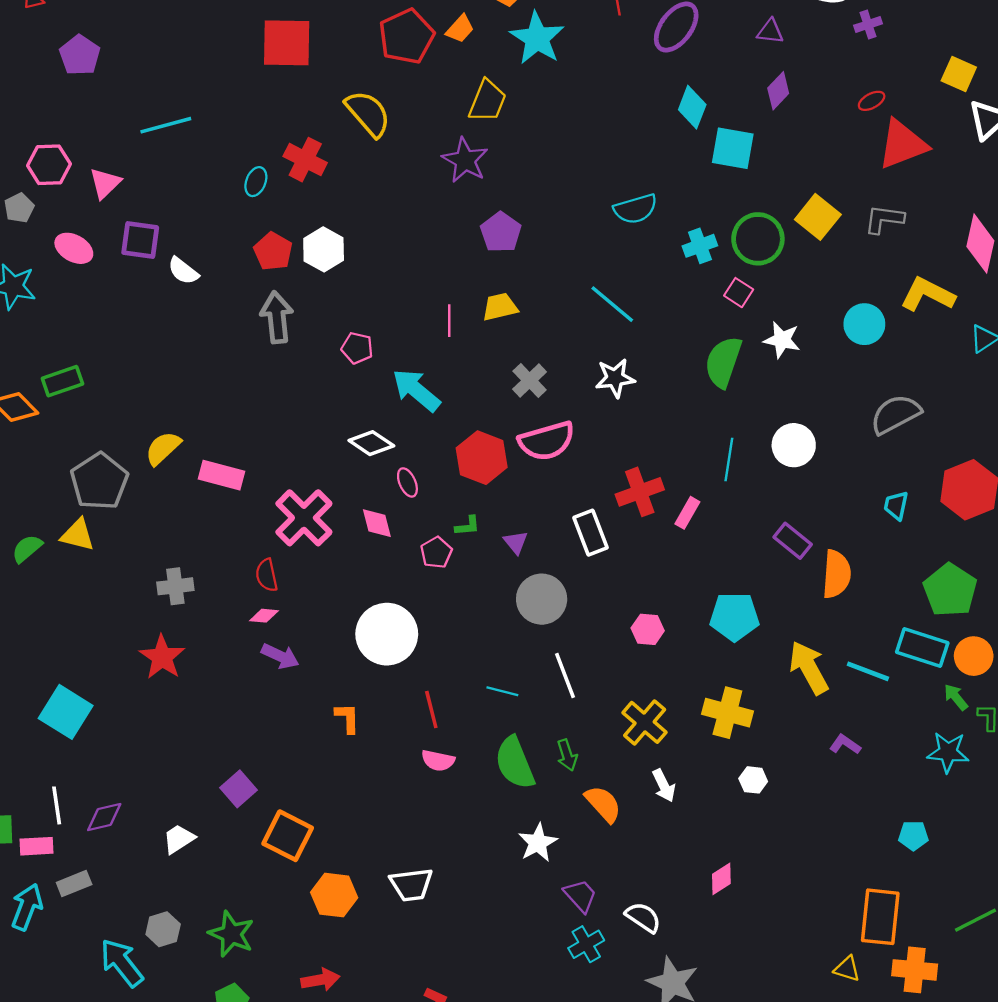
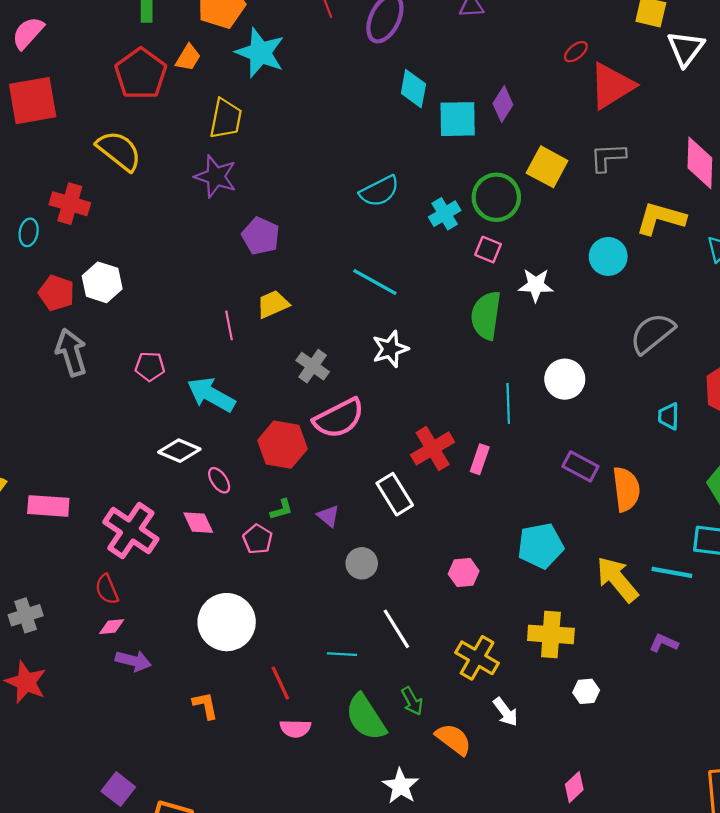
purple diamond: (778, 91) -> (503, 104), moved
gray circle: (542, 599) -> (362, 563), size x0.7

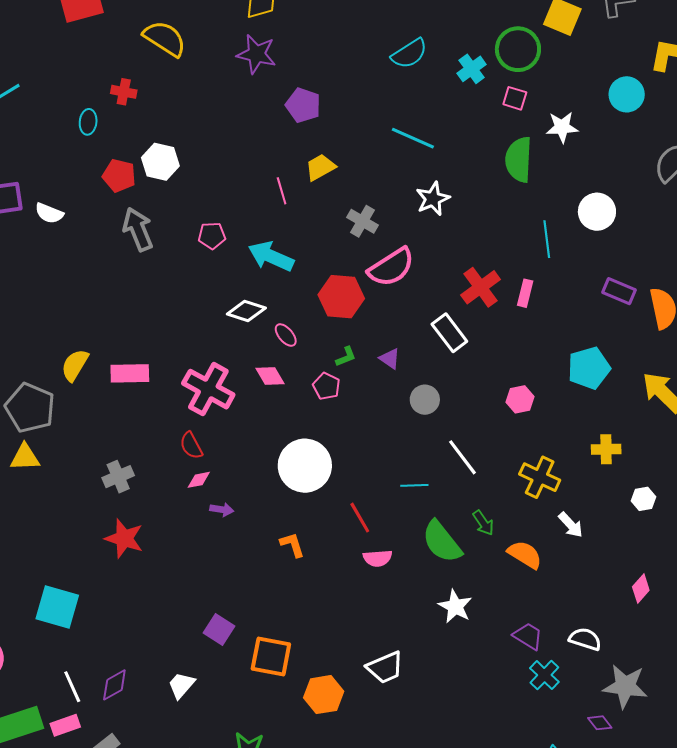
red cross: (70, 204) -> (124, 92), size x0.7
yellow cross: (551, 634) -> (606, 449), size x0.7
purple arrow: (133, 661) -> (222, 509), size x0.7
white star: (401, 786) -> (455, 606), moved

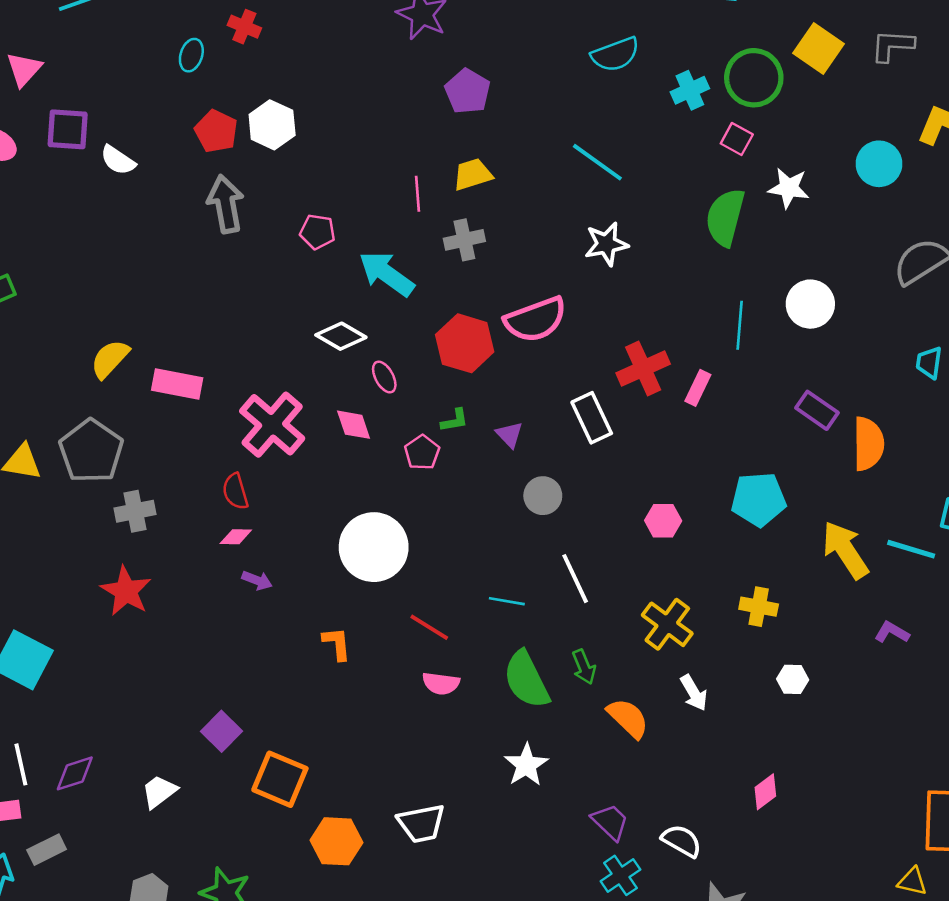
gray cross: (362, 221) -> (464, 240), moved, turned 36
gray pentagon: (30, 408) -> (91, 451), moved
red line: (360, 518) -> (429, 627), turned -40

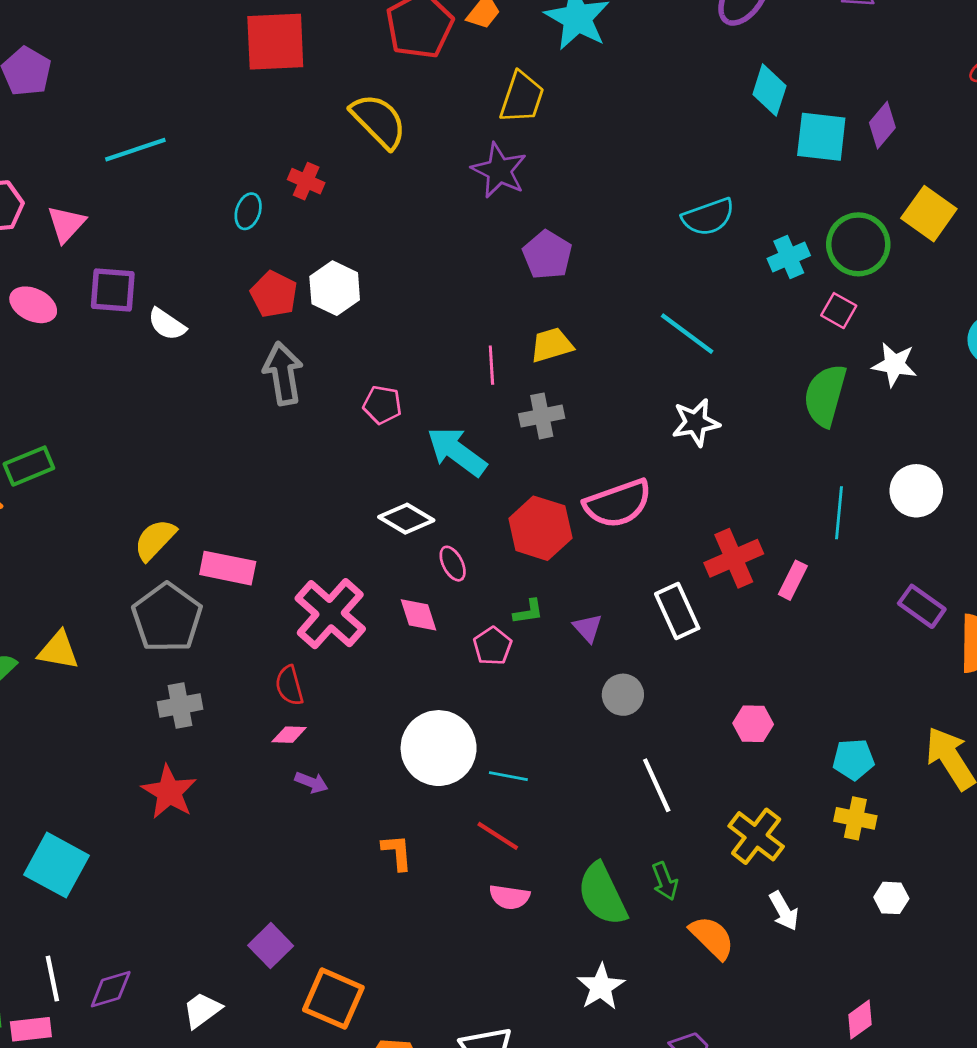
gray pentagon: (91, 451) -> (167, 618), moved
cyan pentagon: (758, 499) -> (853, 759), moved, size x0.7
cyan line: (507, 601) -> (508, 776), moved

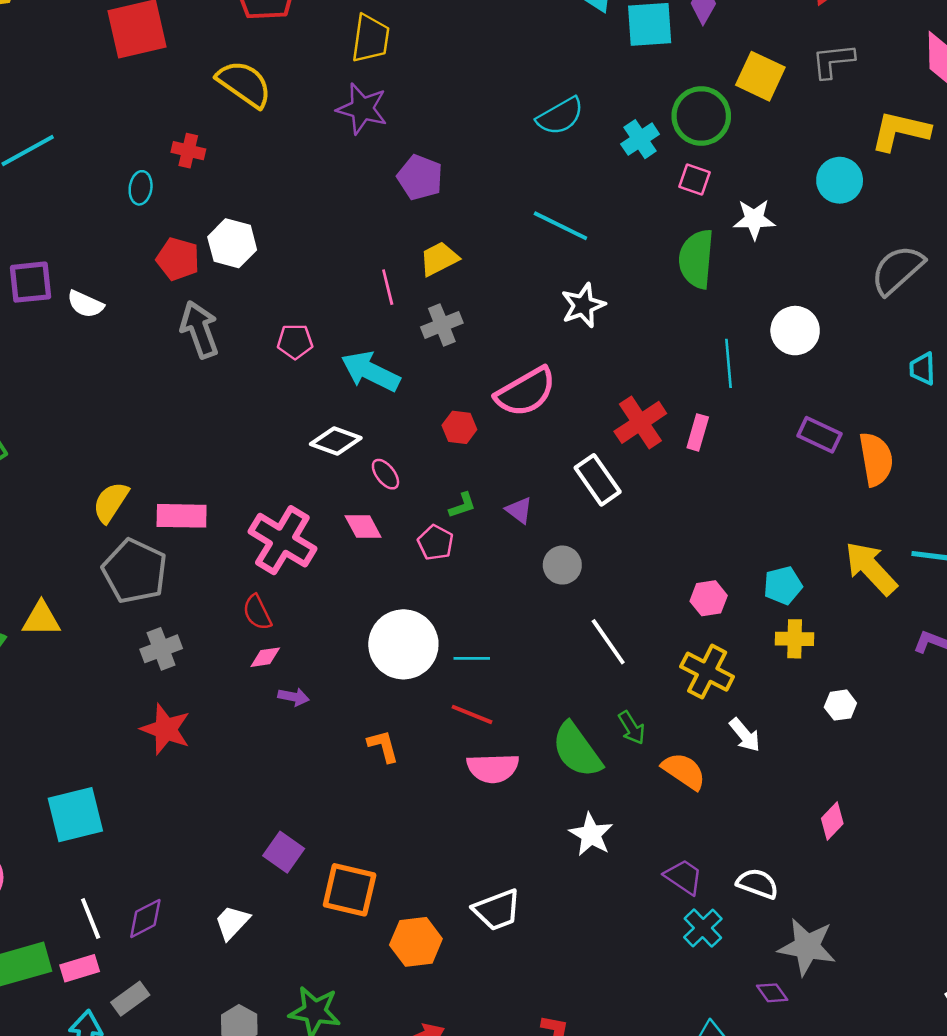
red hexagon: (540, 528) -> (459, 427), size x0.6
pink hexagon: (753, 724) -> (709, 598), moved
cyan square: (56, 865) -> (75, 815), turned -32
pink semicircle: (509, 897) -> (493, 768), size x1.4

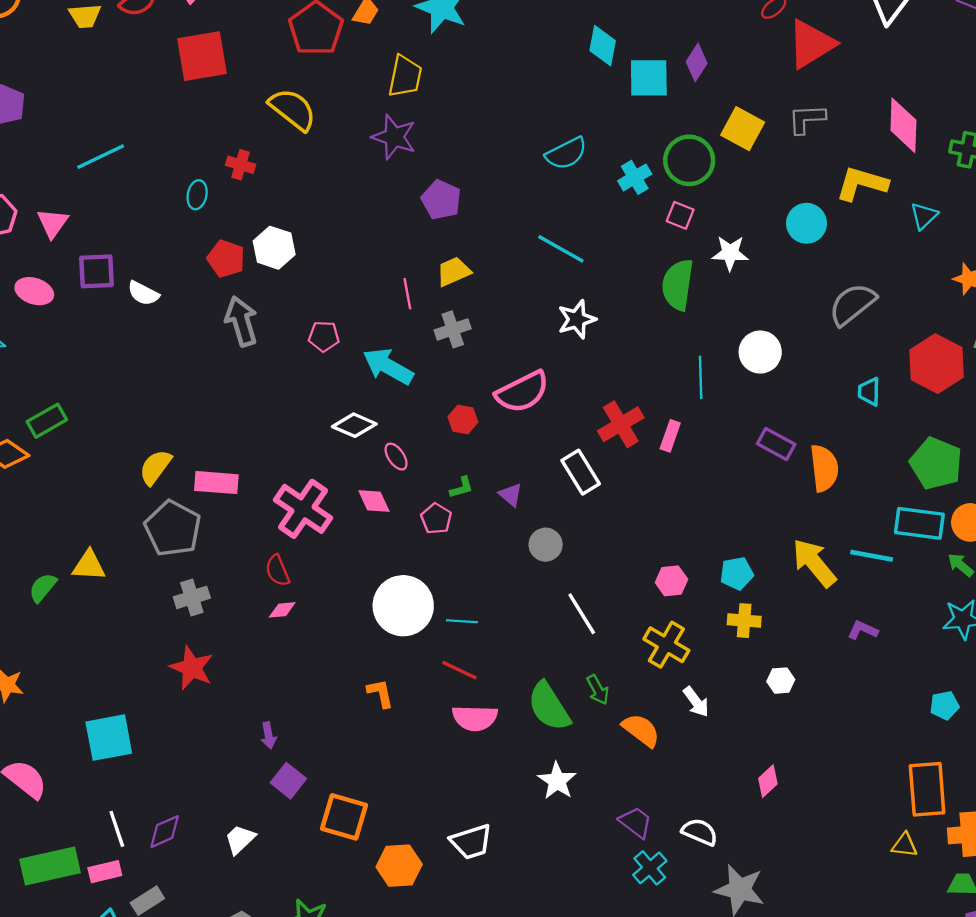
purple arrow: (294, 697) -> (269, 735), moved, turned 65

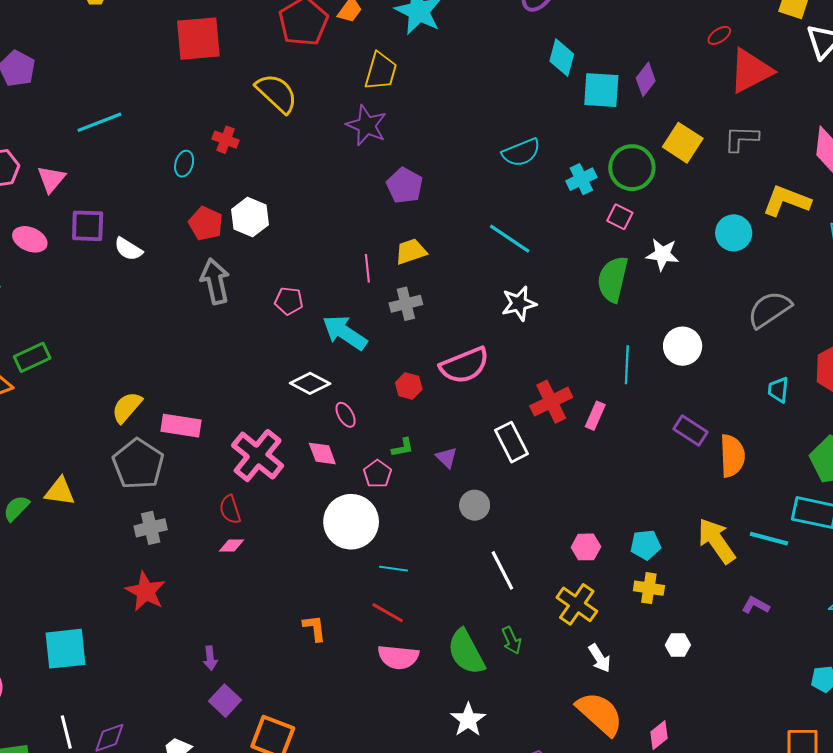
white circle: (403, 606) -> (351, 522), moved
orange semicircle: (641, 730) -> (600, 714), moved, size x1.4

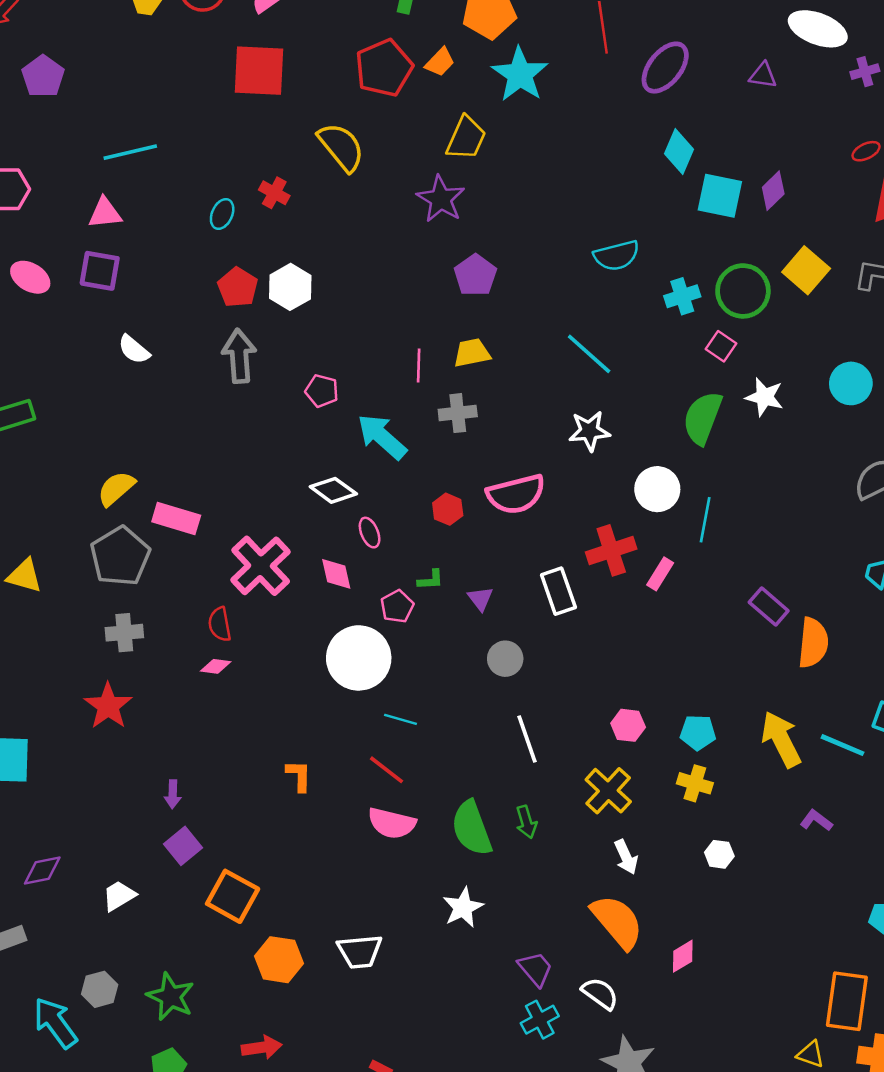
pink triangle: (51, 179) -> (105, 213), moved, turned 36
white semicircle: (128, 249) -> (134, 349), moved
white circle: (683, 346) -> (657, 489), moved

